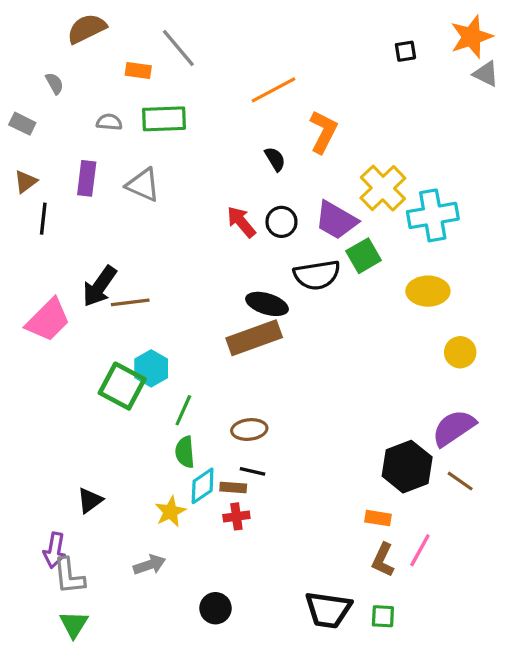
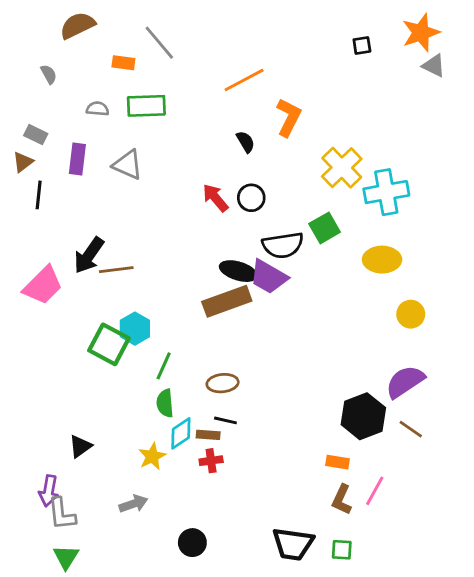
gray rectangle: (22, 124) -> (36, 135), moved
purple trapezoid: (336, 220) -> (269, 277), moved

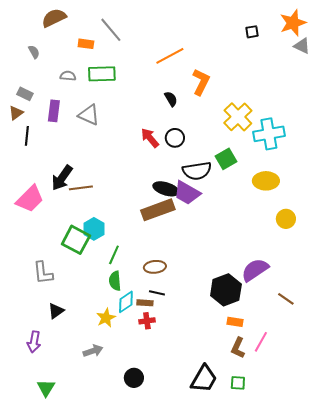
purple semicircle: (405, 382) -> (255, 270), moved
black hexagon: (363, 416) -> (226, 290), moved
gray L-shape: (62, 514) -> (43, 273), moved
black trapezoid: (293, 544) -> (204, 379), turned -68

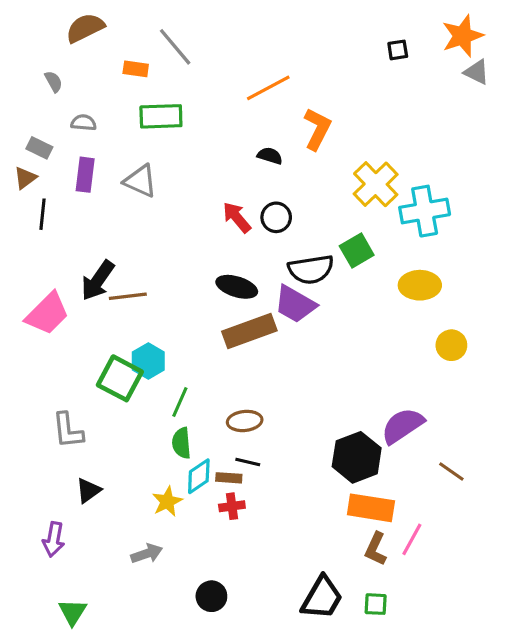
gray semicircle: (68, 76) -> (84, 123), moved
black semicircle: (171, 99) -> (270, 156), turned -42
black ellipse: (166, 189) -> (237, 287), moved
orange rectangle: (235, 322) -> (371, 508), size x1.8

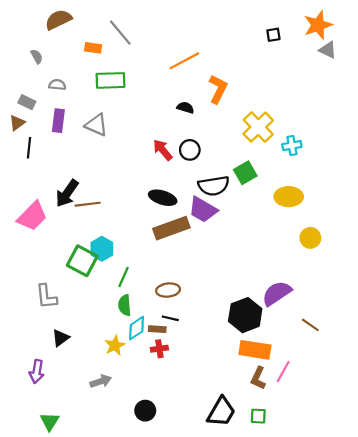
cyan cross: (425, 211) -> (292, 146), size x0.6

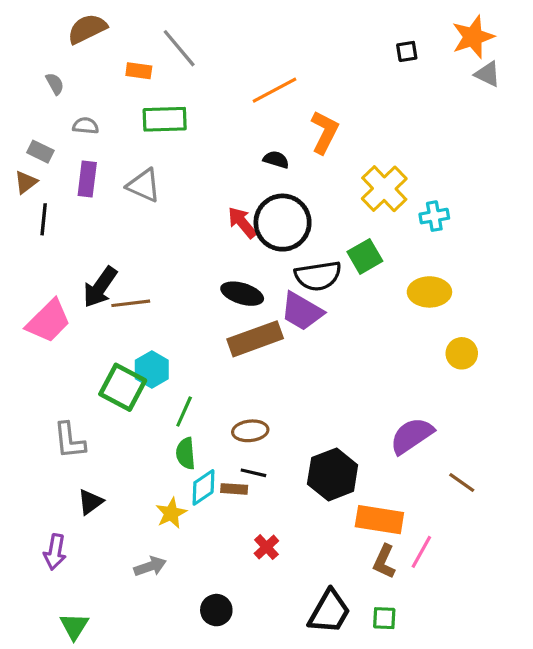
black circle: (190, 150) -> (283, 223), size x1.8
black hexagon: (245, 315) -> (333, 474), moved
red cross: (159, 349) -> (266, 547), moved, turned -35

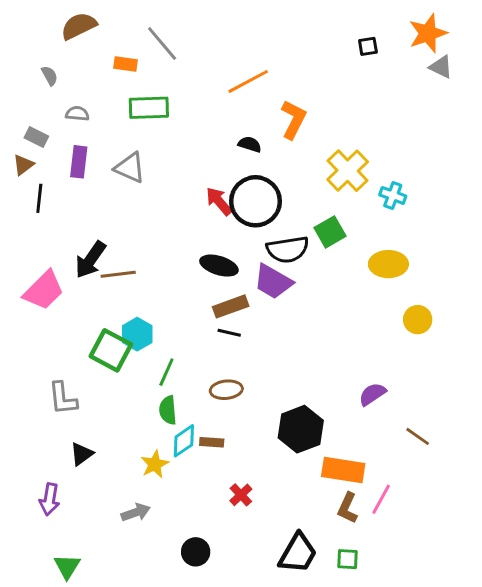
cyan cross: (434, 216) -> (393, 195), turned 30
brown rectangle: (255, 339) -> (231, 306), size x0.7
purple semicircle: (412, 436) -> (372, 394), size x0.7
black line: (253, 473) -> (229, 333), moved

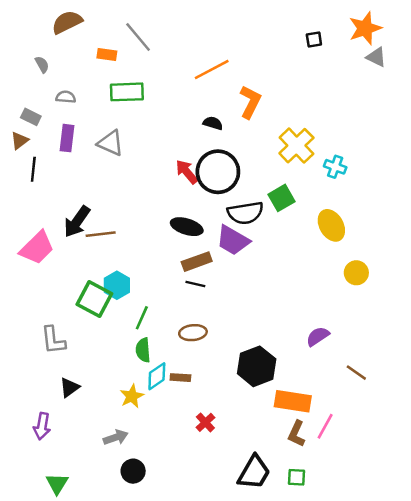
yellow ellipse: (388, 264) -> (331, 225), turned 60
black circle: (196, 552) -> (133, 471), moved

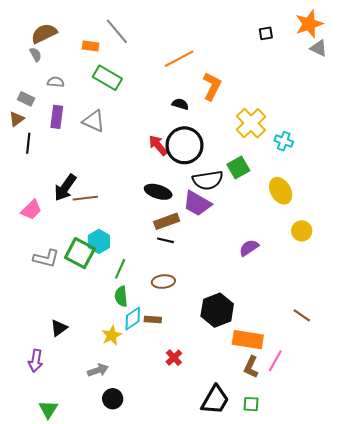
brown semicircle: (67, 22) -> (44, 33), moved
green rectangle: (127, 92) -> (107, 78), turned 32
pink trapezoid: (37, 248) -> (31, 210), size x0.7
purple semicircle: (318, 336) -> (249, 248), moved
gray L-shape: (53, 340) -> (46, 258), moved, turned -70

